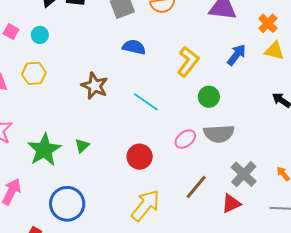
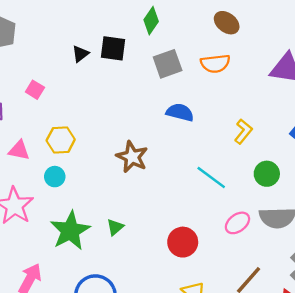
cyan circle: (40, 35) -> (55, 177), moved
yellow L-shape: (188, 62) -> (243, 131), size x0.7
cyan line: (146, 102) -> (211, 177), moved

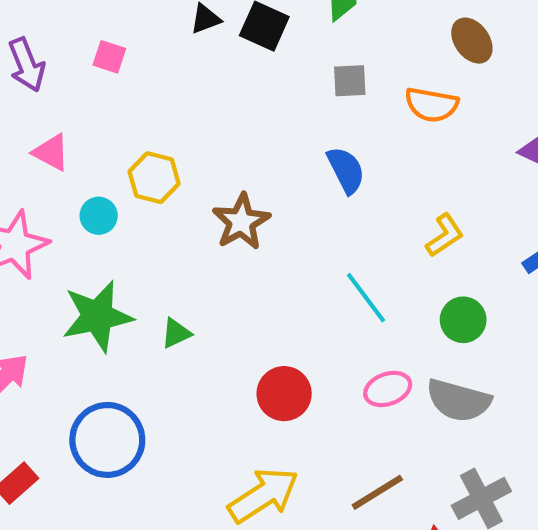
gray square: (168, 64) -> (350, 81), size x0.7
pink square: (35, 90) -> (109, 57), turned -30
blue semicircle: (180, 112) -> (346, 170), turned 32
yellow hexagon: (61, 140) -> (154, 178), moved

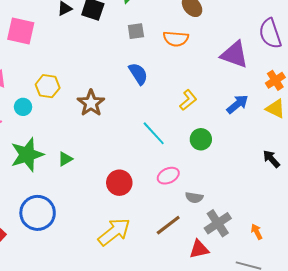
pink square: (109, 57) -> (21, 31), size x1.8
gray semicircle: (459, 400) -> (194, 197), moved, size x0.6

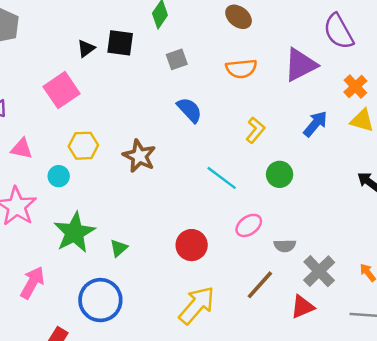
pink square: (21, 31) -> (61, 90), moved, turned -36
orange semicircle: (176, 39) -> (241, 69), moved
purple triangle: (234, 55) -> (300, 65), turned -36
green triangle: (65, 159) -> (119, 248), moved

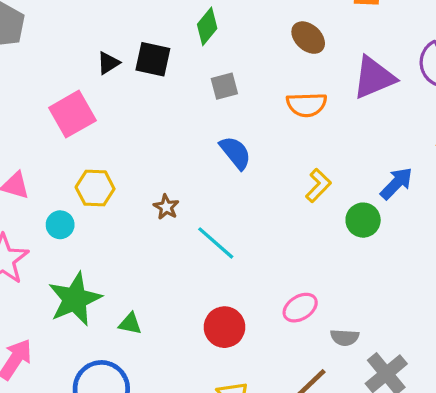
purple triangle: (300, 65) -> (374, 78), moved
brown star: (139, 156) -> (166, 207), size x0.6
green circle: (280, 174) -> (363, 220), moved
cyan line: (222, 178) -> (216, 243), moved
green triangle: (119, 248) -> (130, 324), turned 48

